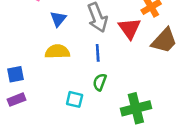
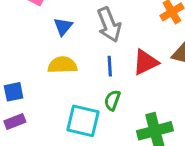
red triangle: (130, 28) -> (145, 62), moved, turned 40
cyan square: (75, 99) -> (83, 121), size x1.6

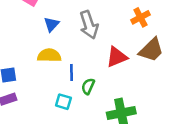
blue line: (110, 66) -> (71, 72), moved
cyan square: (83, 121) -> (63, 102), size x0.6

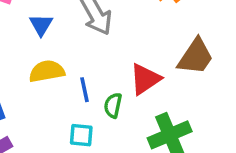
brown trapezoid: (151, 50) -> (196, 57), moved
red triangle: (117, 57) -> (145, 79), moved

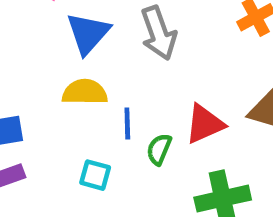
blue triangle: (41, 25) -> (88, 33), size x1.5
cyan square: (81, 135) -> (95, 175), moved

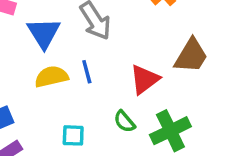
blue line: (127, 123) -> (87, 72), moved
green semicircle: (159, 149) -> (125, 122), moved, turned -50

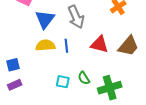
red triangle: (145, 79) -> (99, 44), moved, turned 42
cyan square: (73, 135) -> (63, 82), moved

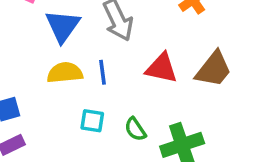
cyan square: (63, 82) -> (92, 121), moved

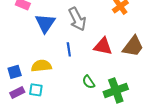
yellow semicircle: (65, 73) -> (41, 66), moved
cyan square: (92, 121) -> (36, 90), moved

